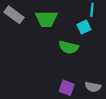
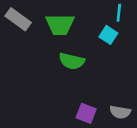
cyan square: (84, 27) -> (108, 35), turned -32
green semicircle: (69, 47) -> (72, 61), moved

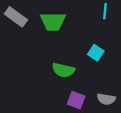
cyan square: (108, 35) -> (96, 53), moved
green semicircle: (72, 61) -> (63, 70), moved

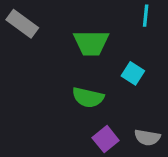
green trapezoid: (53, 22) -> (91, 43), moved
purple square: (76, 100) -> (106, 139), turned 30

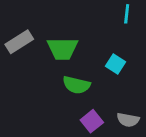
gray rectangle: (22, 24) -> (19, 42), moved, turned -68
green trapezoid: (91, 43) -> (62, 49), moved

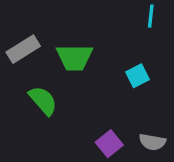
cyan square: (115, 64) -> (137, 76), turned 30
green semicircle: (76, 85) -> (43, 101), moved, turned -144

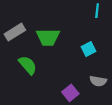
gray semicircle: (152, 142) -> (98, 81), moved

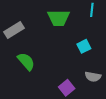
green trapezoid: (48, 37) -> (59, 18), moved

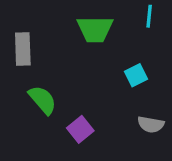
gray rectangle: (14, 30) -> (23, 49), turned -60
purple square: (67, 88) -> (80, 129), moved

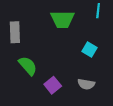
cyan square: (136, 75) -> (89, 50), turned -32
gray semicircle: (151, 124) -> (86, 84), moved

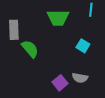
green semicircle: (28, 66) -> (30, 49), moved
purple square: (53, 85) -> (60, 83), moved

